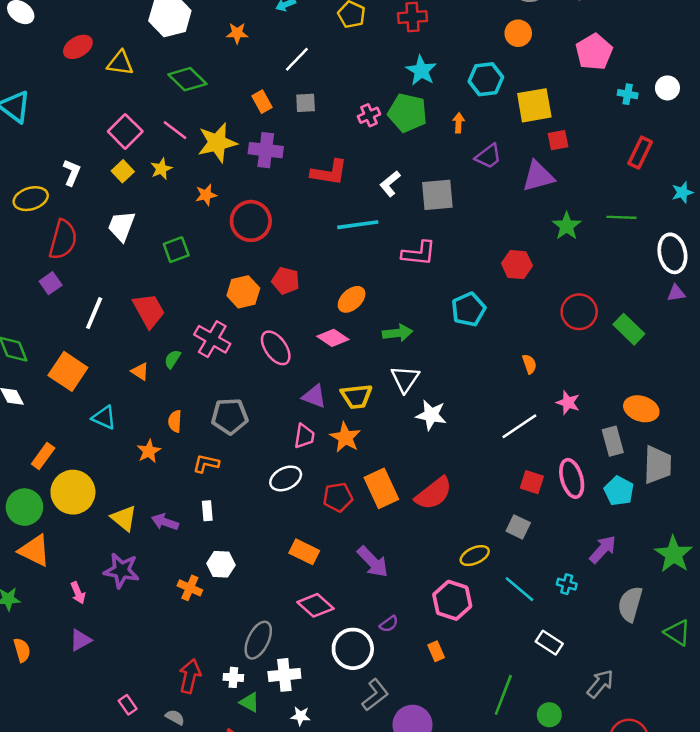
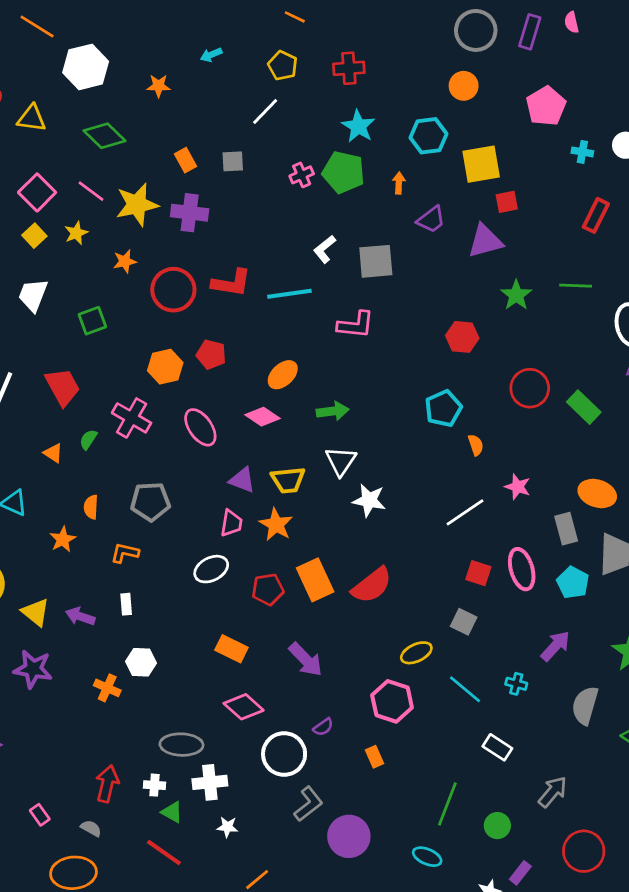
white line: (297, 59) -> (265, 111), moved
red L-shape: (329, 172) -> (231, 283), moved
cyan pentagon: (468, 309) -> (443, 408), moved
gray ellipse: (258, 640) -> (181, 745), turned 66

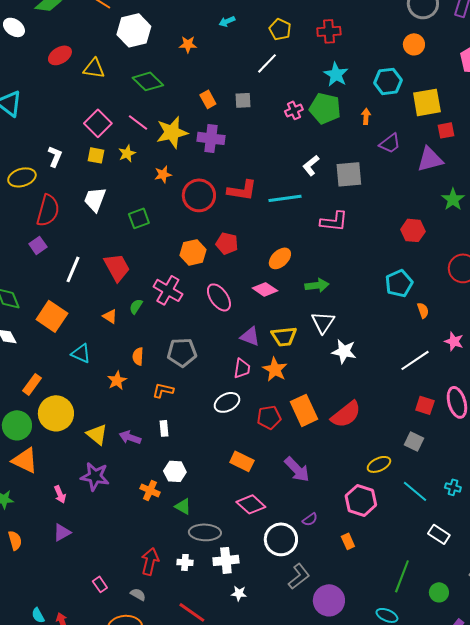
yellow square: (34, 236) -> (96, 155), turned -36
green triangle: (172, 812) -> (183, 506), moved

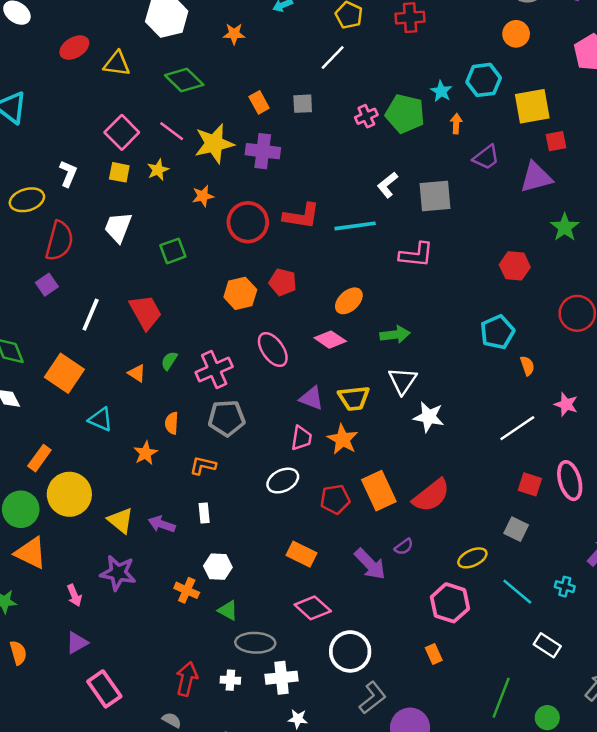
cyan star: (336, 74) -> (441, 91), moved, size x0.7
pink cross: (168, 290) -> (214, 369), moved, turned 36
purple semicircle: (310, 519) -> (404, 547), moved
pink rectangle: (100, 584) -> (104, 689), moved, size x1.8

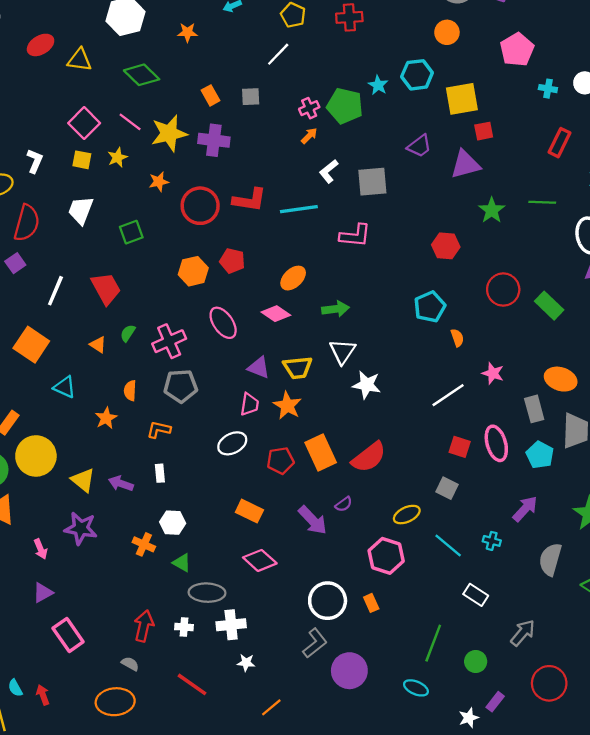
orange arrow: (456, 124) -> (309, 136), moved, turned 42
white circle: (350, 651) -> (328, 601), moved

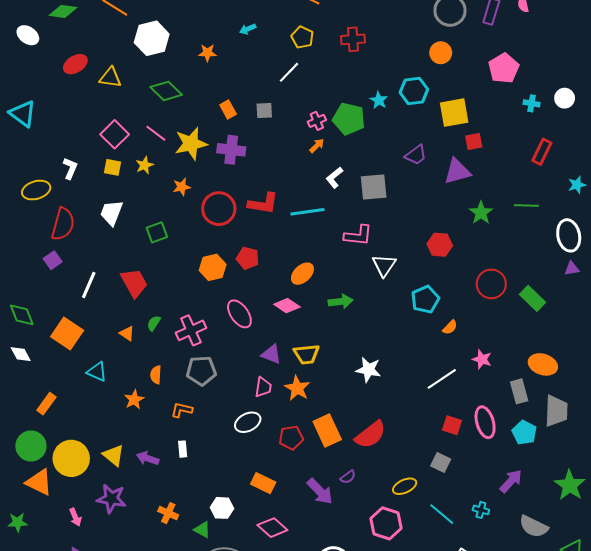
orange semicircle: (457, 338) -> (450, 327), turned 63
white triangle: (342, 352) -> (384, 265), moved
yellow circle: (36, 456) -> (71, 458), moved
white hexagon: (173, 523) -> (222, 508), moved
gray semicircle: (550, 559) -> (534, 526), turned -80

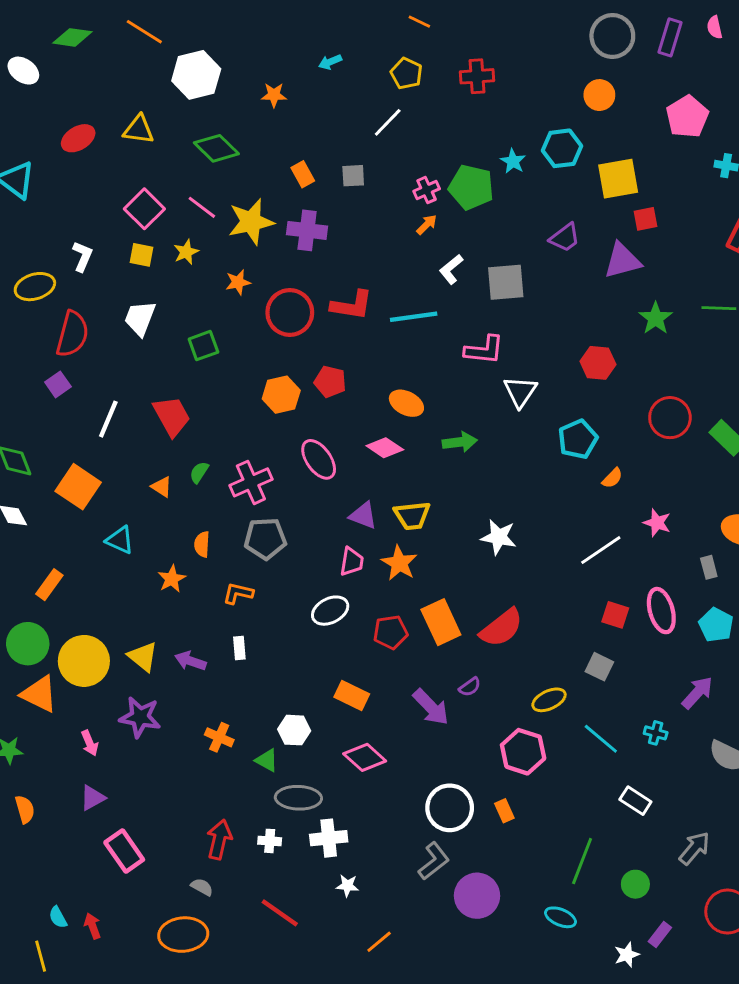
red ellipse: (75, 64) -> (78, 138), moved
orange ellipse: (302, 274) -> (406, 403), turned 70
gray rectangle: (519, 391) -> (709, 567), size x0.7

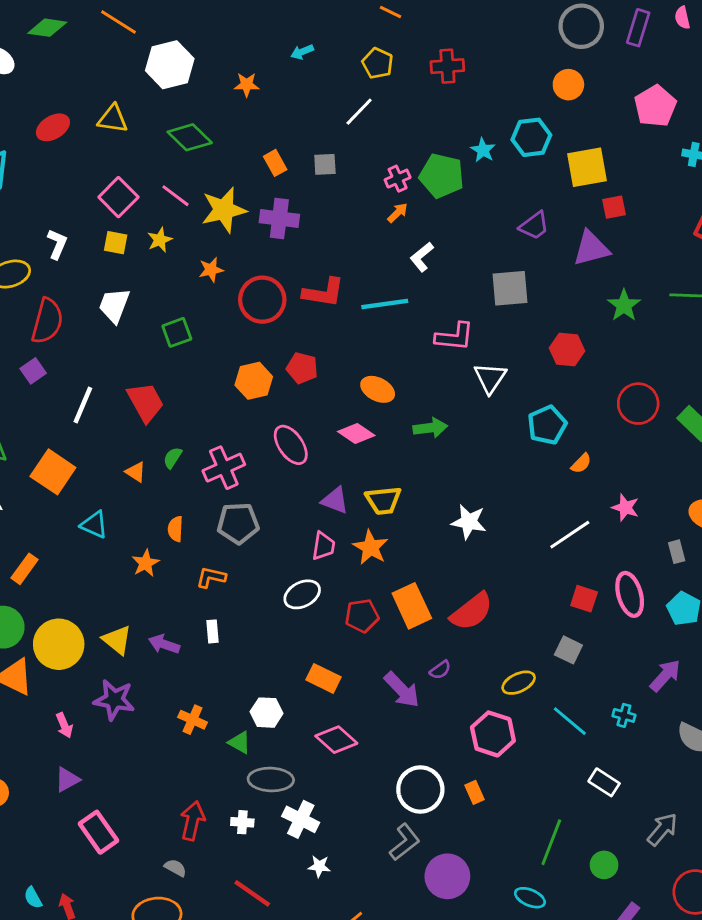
gray square: (506, 282) -> (510, 288), moved
white cross: (329, 838) -> (301, 819), turned 32

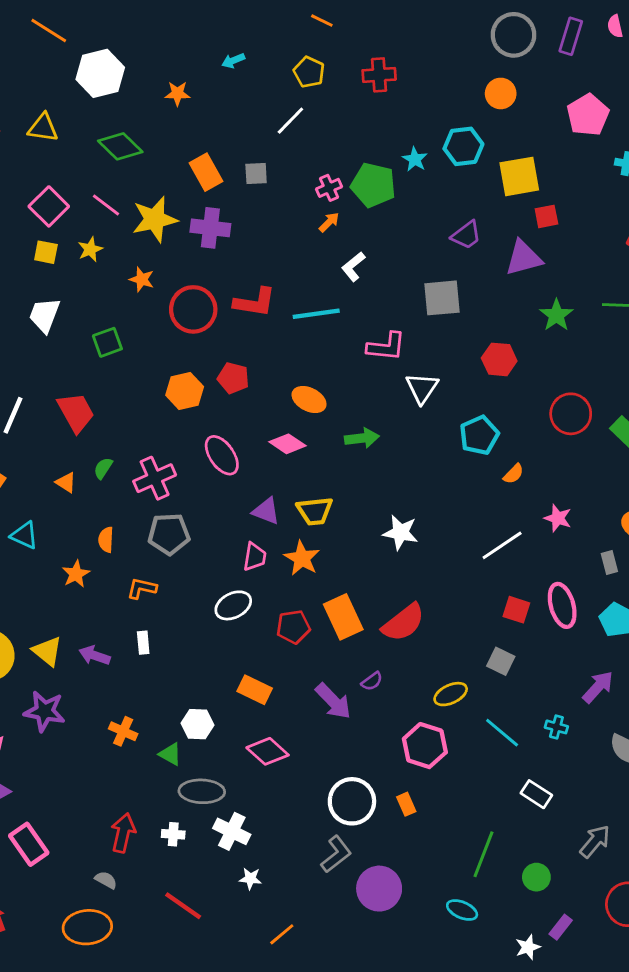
orange rectangle: (275, 163) -> (206, 172), size x1.4
orange star: (211, 270) -> (142, 279), turned 30

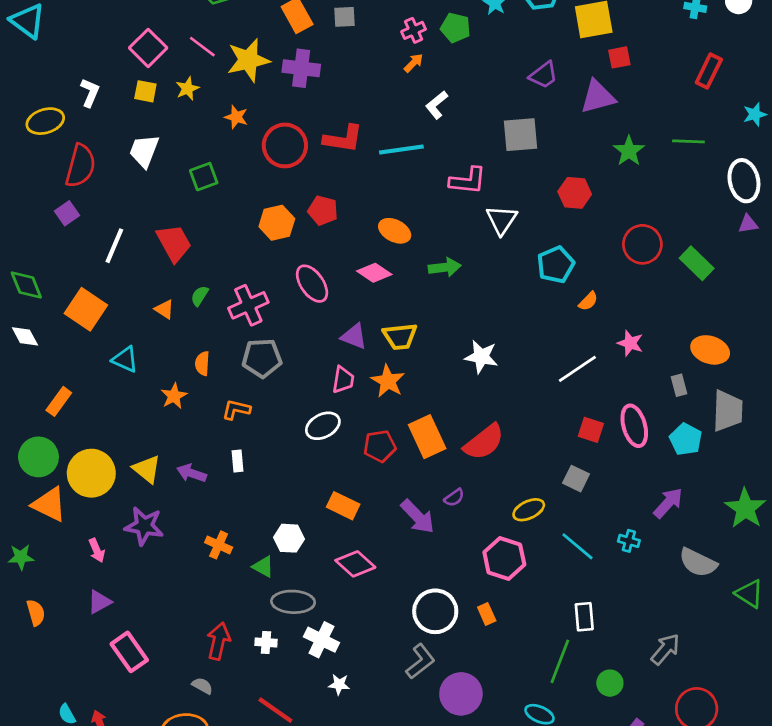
green pentagon: (373, 185) -> (456, 28), size x0.7
white rectangle: (536, 794) -> (584, 617), moved, turned 52

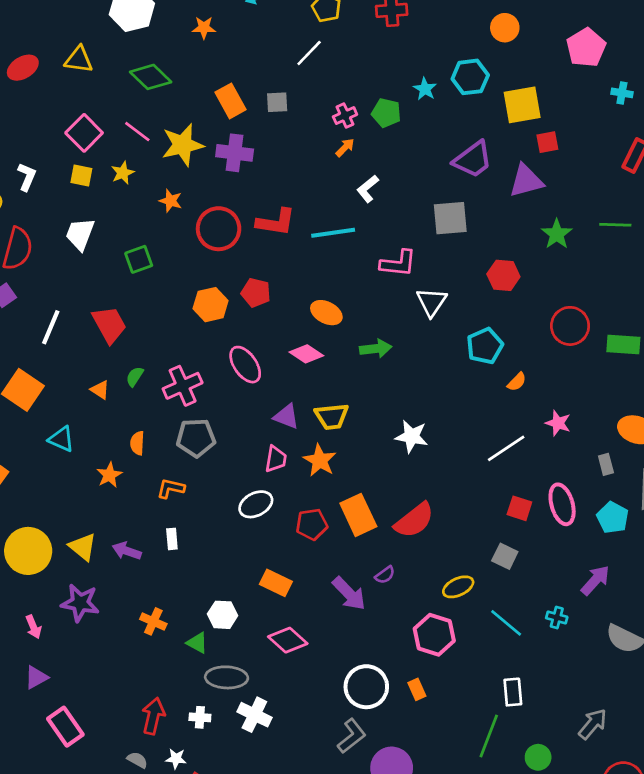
purple trapezoid: (544, 75) -> (473, 159), size x1.4
green rectangle: (697, 263) -> (623, 345), turned -40
white star: (339, 684) -> (176, 759), moved

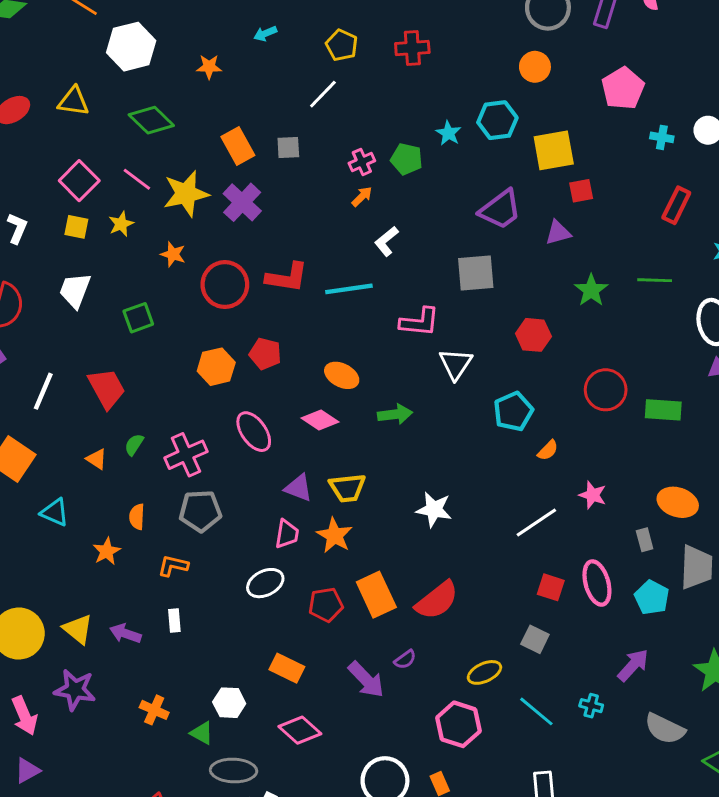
purple cross: (235, 153) -> (242, 202), turned 36
purple triangle: (526, 181) -> (558, 233), size x0.7
pink arrow: (33, 627) -> (24, 716), size x1.5

